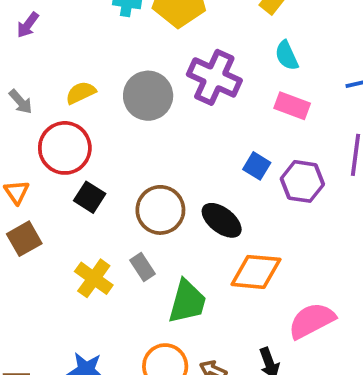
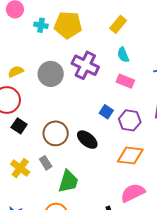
orange diamond: (256, 272) -> (130, 156), moved

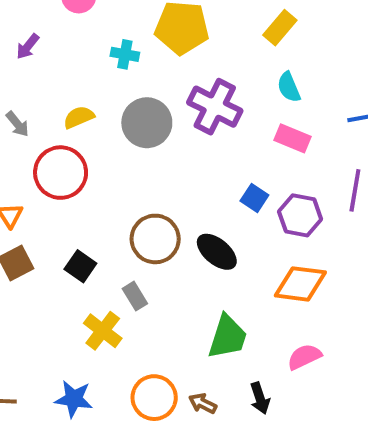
cyan cross: (41, 25) -> (125, 54), moved
black square: (19, 126) -> (80, 266), moved
yellow cross: (20, 168) -> (103, 331), moved
green trapezoid: (68, 181) -> (228, 337), moved
pink semicircle: (133, 193) -> (304, 357), size x0.7

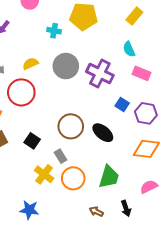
cyan semicircle: (289, 87) -> (129, 49), moved
purple cross: (215, 107) -> (100, 74), moved
orange circle: (154, 398) -> (73, 178), moved

